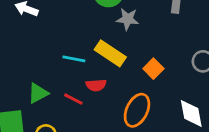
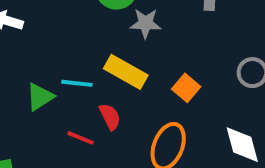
red semicircle: (96, 85) -> (110, 117), turned -108
green triangle: (38, 93) -> (40, 97), moved

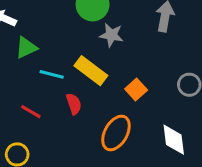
green triangle: (40, 97) -> (26, 48), moved
red line: (81, 138) -> (31, 112), moved

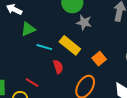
red line: (31, 112) -> (32, 83), moved

